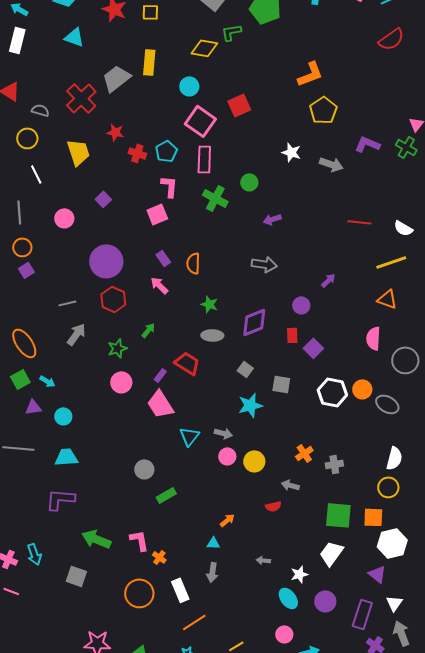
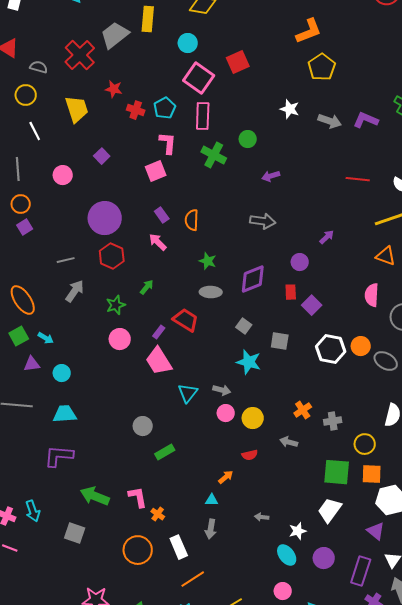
purple L-shape: (367, 144) -> (366, 120), moved
cyan star: (250, 405) -> (249, 362), turned 30
yellow circle: (388, 487) -> (365, 444), moved
red semicircle: (273, 506) -> (250, 455), moved

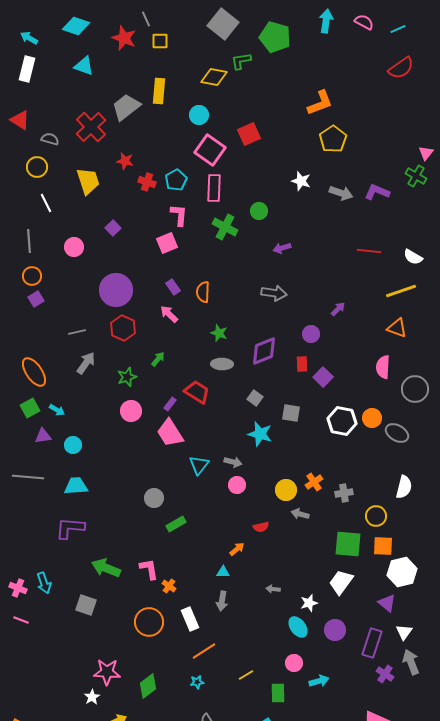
yellow circle: (253, 418) -> (286, 490), moved

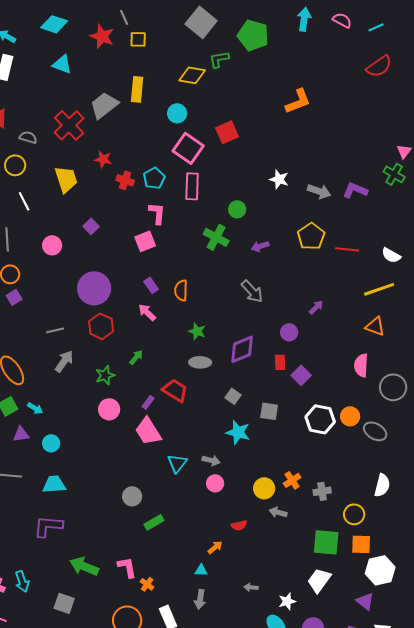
yellow pentagon: (333, 139) -> (311, 236), moved
green cross: (225, 227) -> (216, 237), moved
gray arrow: (274, 293) -> (252, 291), turned 40

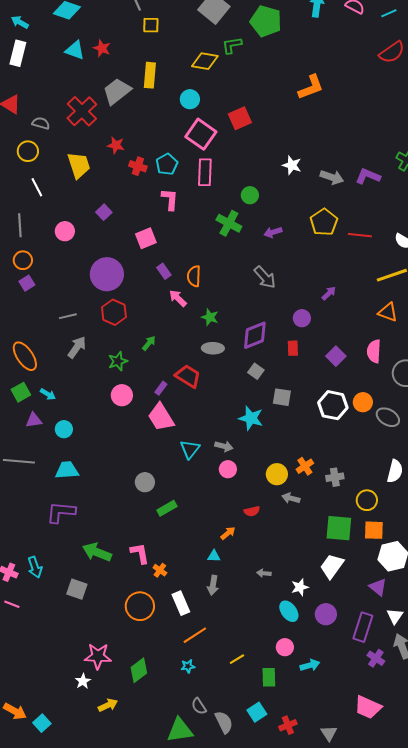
red star: (102, 36) -> (102, 48), moved, size x0.7
pink square: (145, 241) -> (146, 238), moved
pink arrow: (147, 312) -> (178, 298), moved
purple square: (301, 375) -> (336, 356), moved
gray square: (233, 396) -> (256, 371), moved

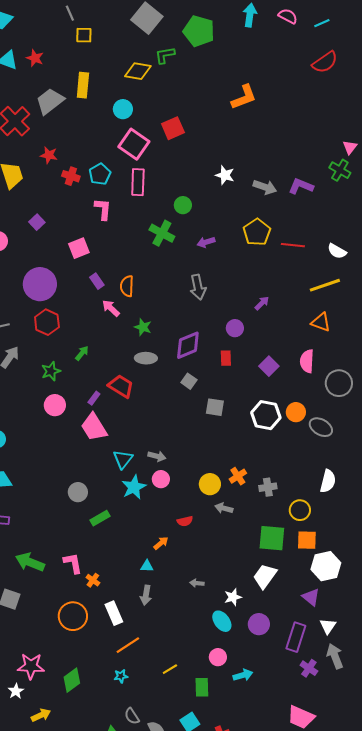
gray arrow: (265, 277) -> (198, 287), turned 30
cyan star: (251, 418) -> (134, 487), moved, turned 30

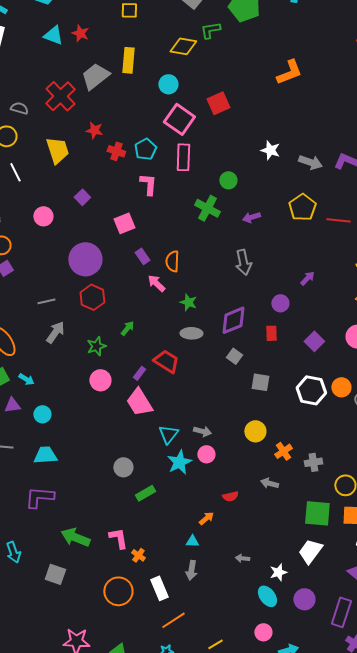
yellow circle: (210, 484) -> (255, 431), moved

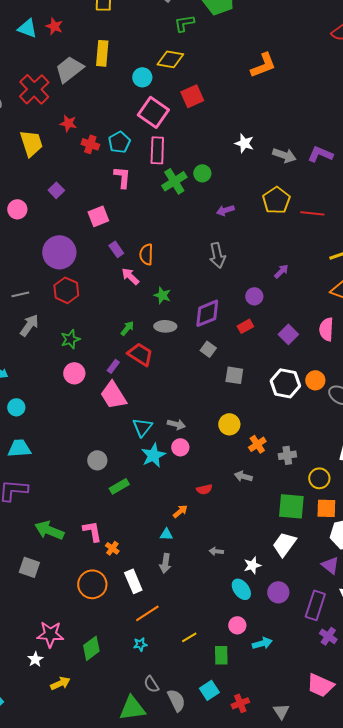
yellow diamond: (183, 46) -> (170, 59), moved
green cross: (207, 208) -> (174, 181), moved, turned 30
green arrow: (127, 328) -> (127, 328), moved
red rectangle: (271, 333) -> (245, 326), turned 63

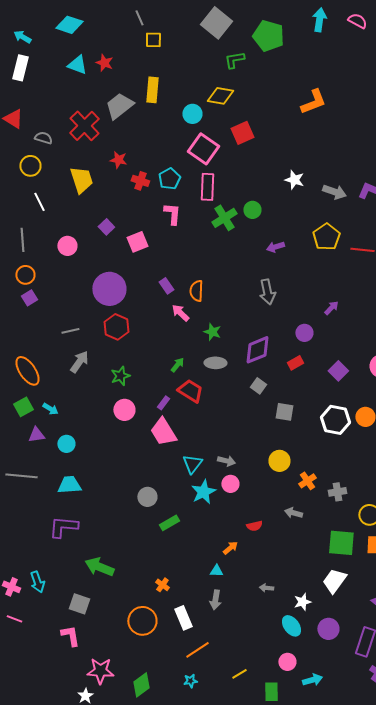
pink square: (98, 216) -> (137, 242), moved
pink L-shape: (92, 531) -> (70, 636), moved

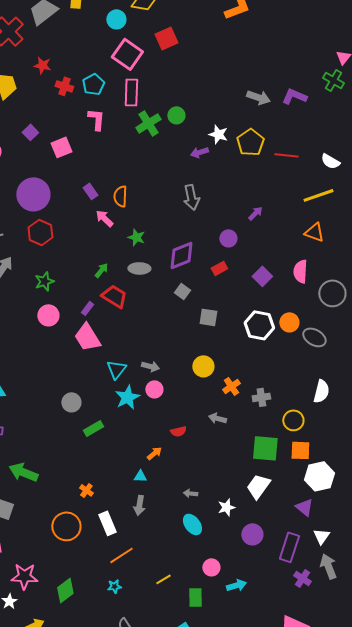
white star: (294, 180) -> (218, 134), moved
cyan ellipse: (291, 626) -> (192, 524), moved

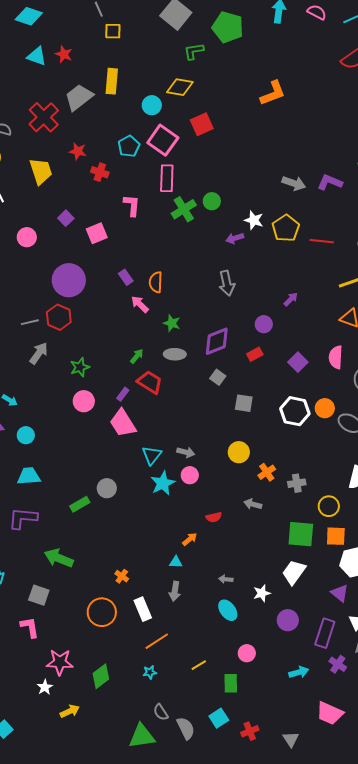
cyan pentagon: (93, 84) -> (129, 146), moved
red hexagon: (40, 232) -> (59, 317), moved
green rectangle: (93, 428) -> (80, 504), moved
cyan arrow: (236, 585) -> (299, 672), moved

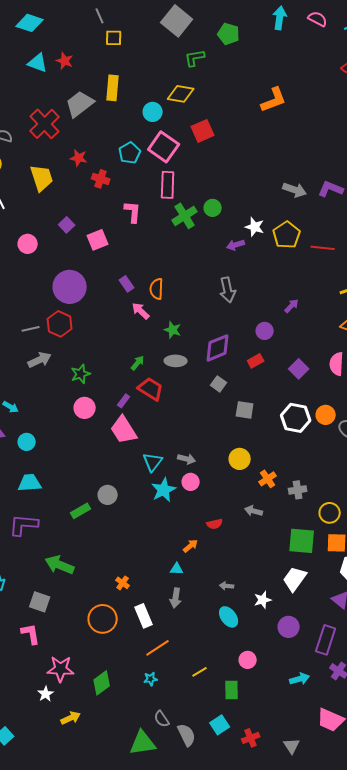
green pentagon: (228, 27) -> (229, 34), size x0.7
gray arrow: (39, 353) -> (40, 360), turned 30

